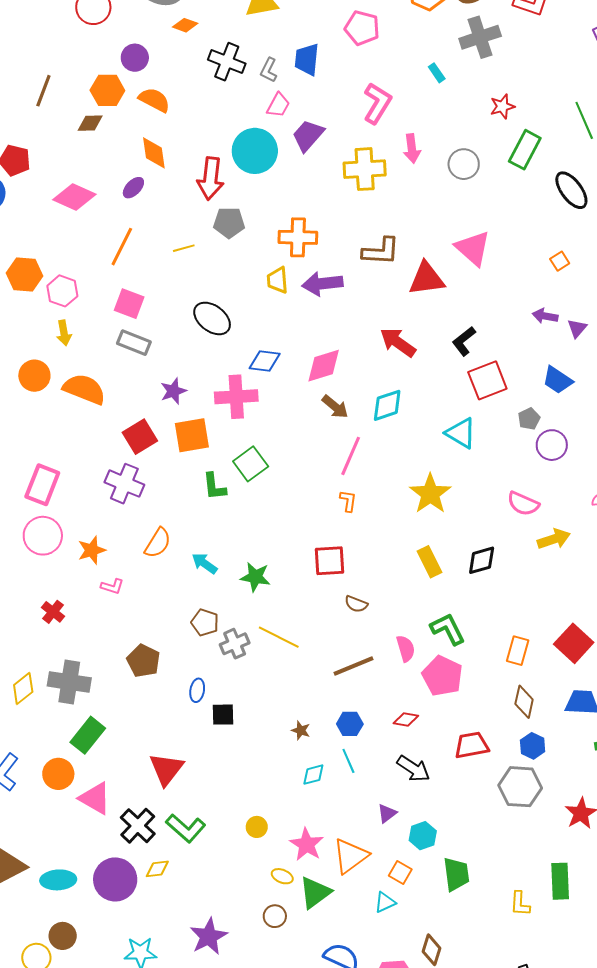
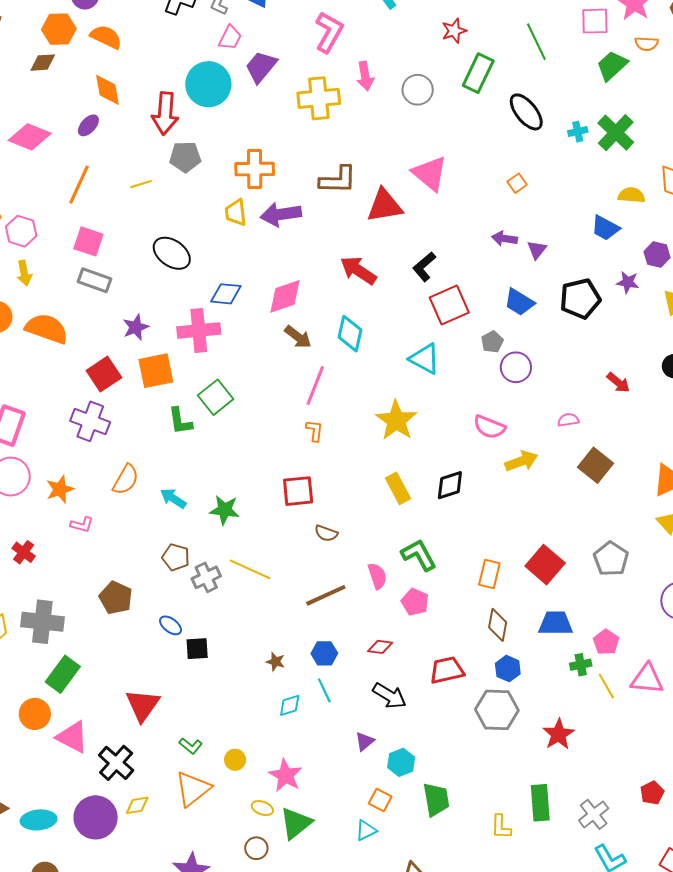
cyan diamond: (387, 405) -> (350, 334), turned -57
pink pentagon: (442, 676) -> (415, 602), size x0.7
blue ellipse: (197, 690) -> (171, 625), turned -60
green L-shape: (186, 828) -> (191, 746), moved, size x0.6
orange triangle: (350, 856) -> (193, 789), moved

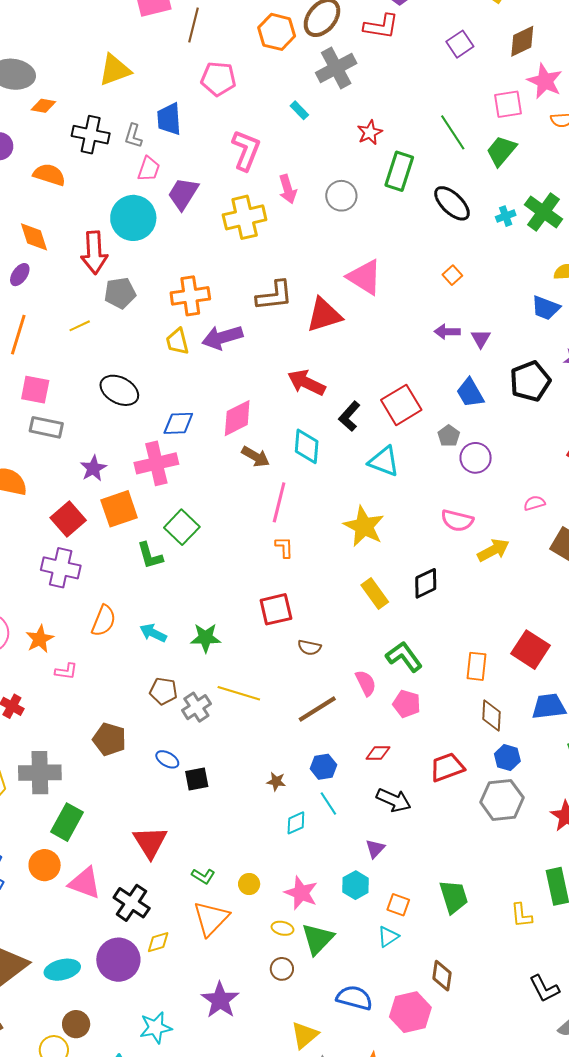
orange semicircle: (106, 37) -> (49, 175), moved
green trapezoid: (612, 66) -> (501, 151), moved
black L-shape: (424, 267) -> (349, 416), moved
blue trapezoid: (519, 302) -> (470, 393), turned 36
cyan hexagon: (401, 762) -> (356, 885), moved

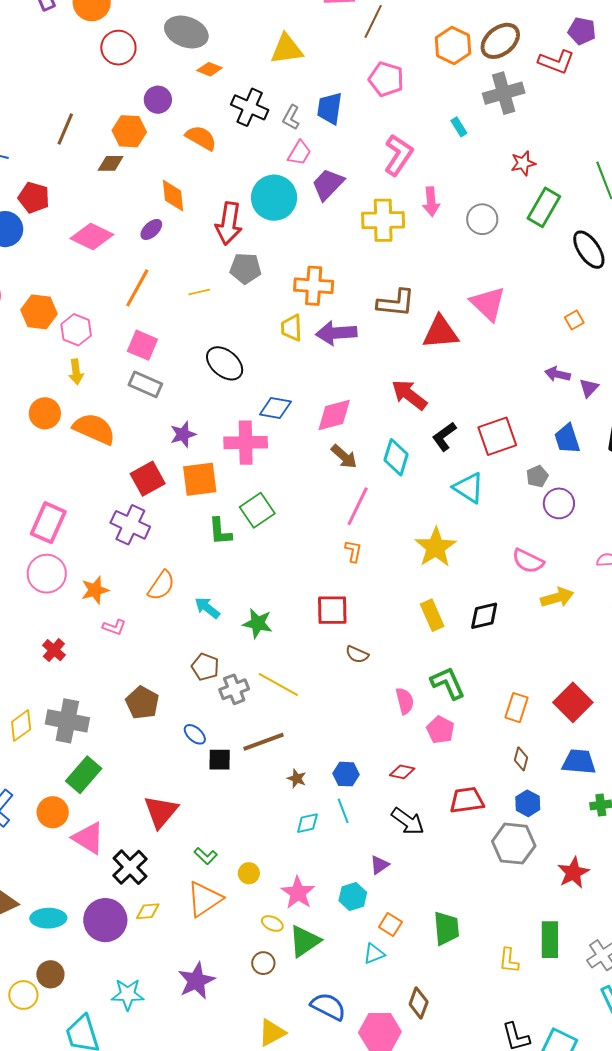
brown line: (317, 709) -> (264, 742), moved
brown diamond: (491, 716) -> (521, 759), size x0.7

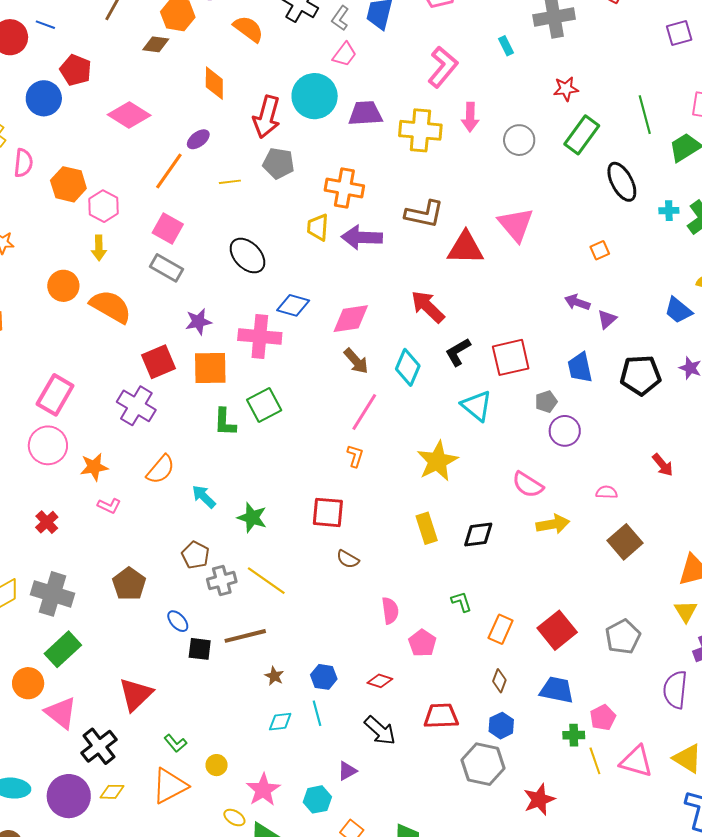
purple trapezoid: (328, 184) -> (365, 113), moved, turned 36
purple ellipse: (151, 229) -> (198, 139), moved
green L-shape: (448, 683) -> (461, 602), moved, size x0.6

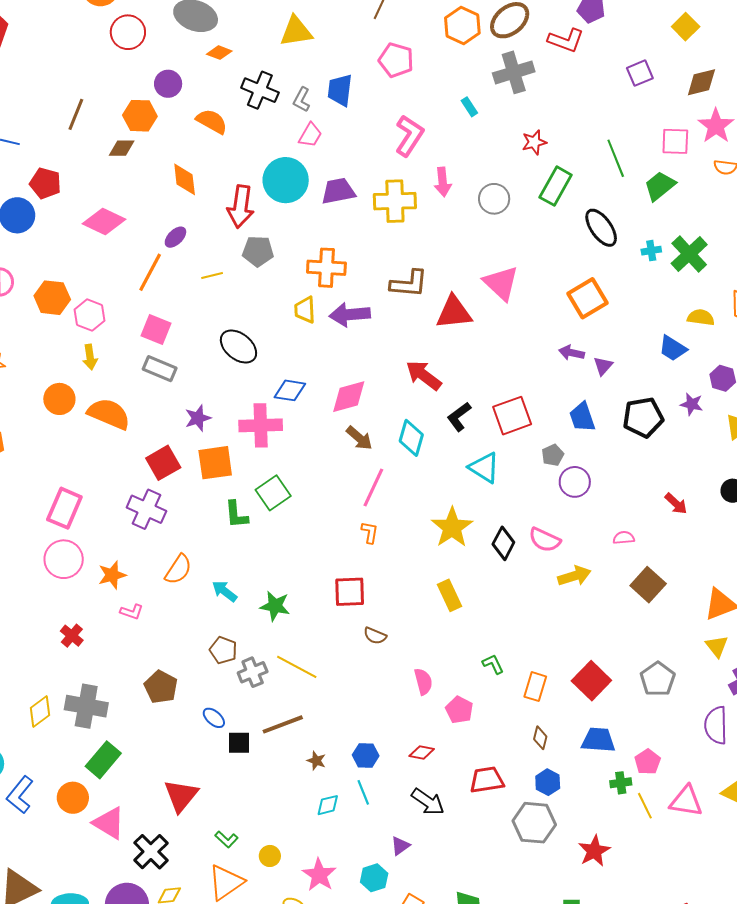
orange square: (600, 250) -> (587, 298), size x2.0
black diamond: (478, 535) -> (503, 543), moved, turned -48

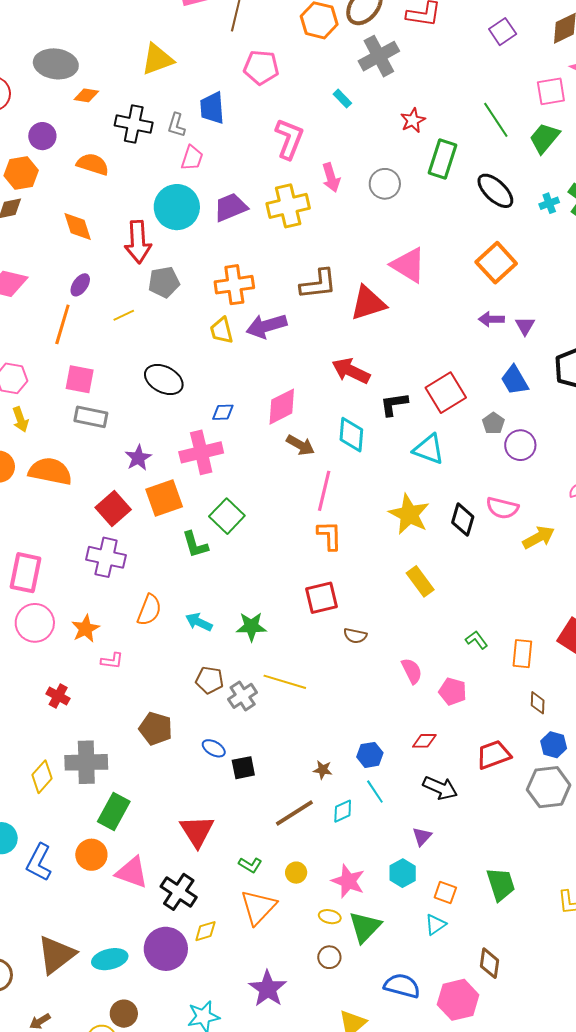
blue diamond: (290, 390) -> (223, 412), size x0.7
black L-shape: (459, 417) -> (394, 404), turned 40
orange L-shape: (370, 532) -> (330, 536), size x1.4
brown line: (283, 724) -> (294, 813), moved

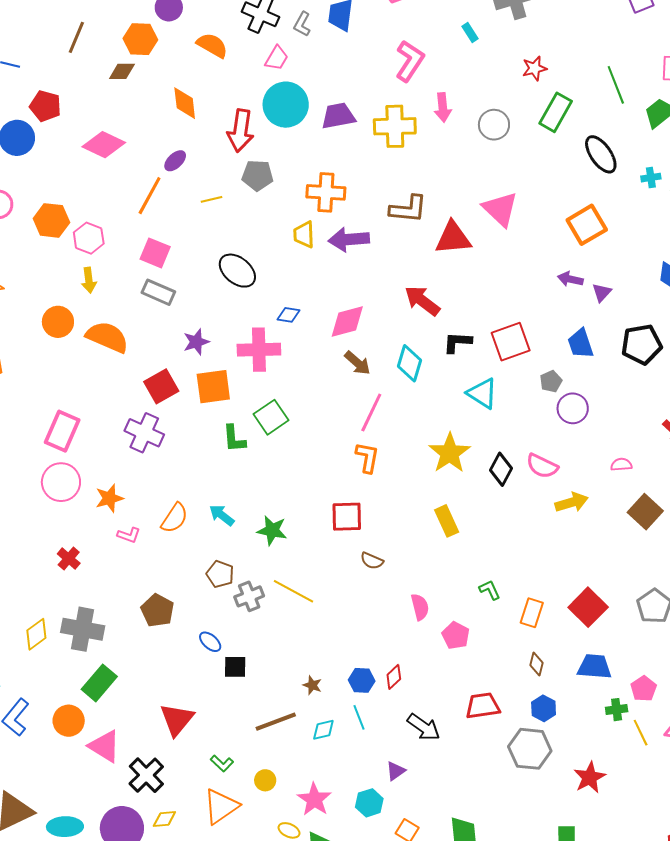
pink trapezoid: (192, 158) -> (277, 58), moved
orange semicircle: (149, 610) -> (175, 518), moved
red diamond: (424, 741) -> (394, 677), moved, turned -55

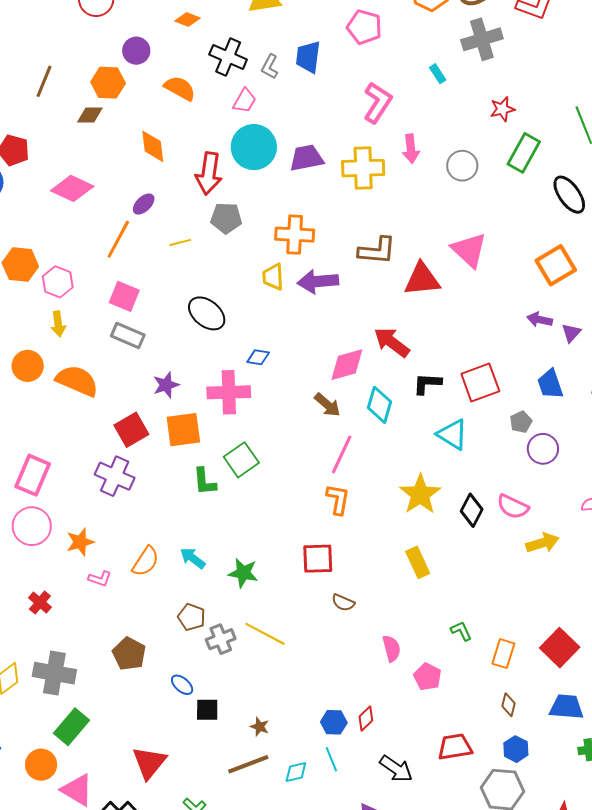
pink diamond: (347, 321) -> (347, 365), moved
brown star: (312, 685) -> (260, 727), moved

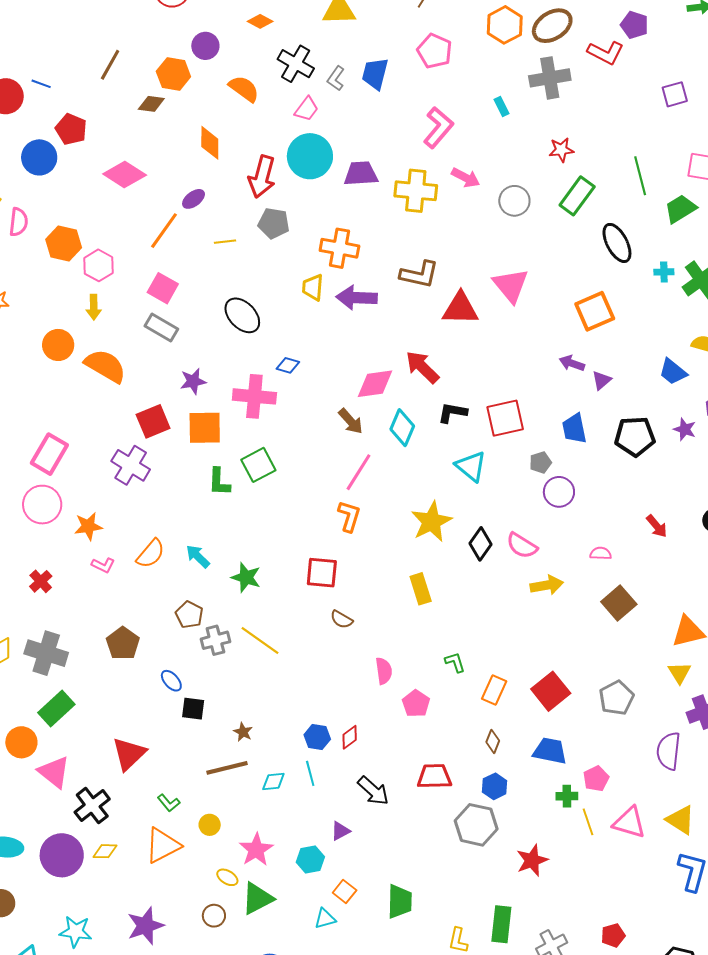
pink arrow: (411, 149) -> (466, 178), turned -64

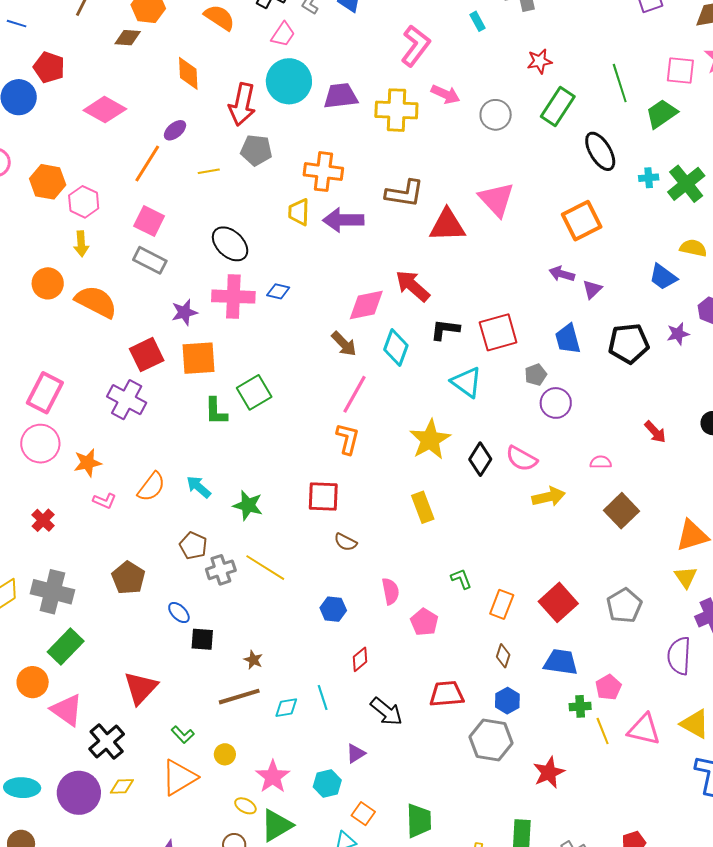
pink cross: (254, 396) -> (233, 297), moved
purple star: (685, 429) -> (678, 334), turned -30
blue hexagon: (317, 737) -> (333, 609), moved

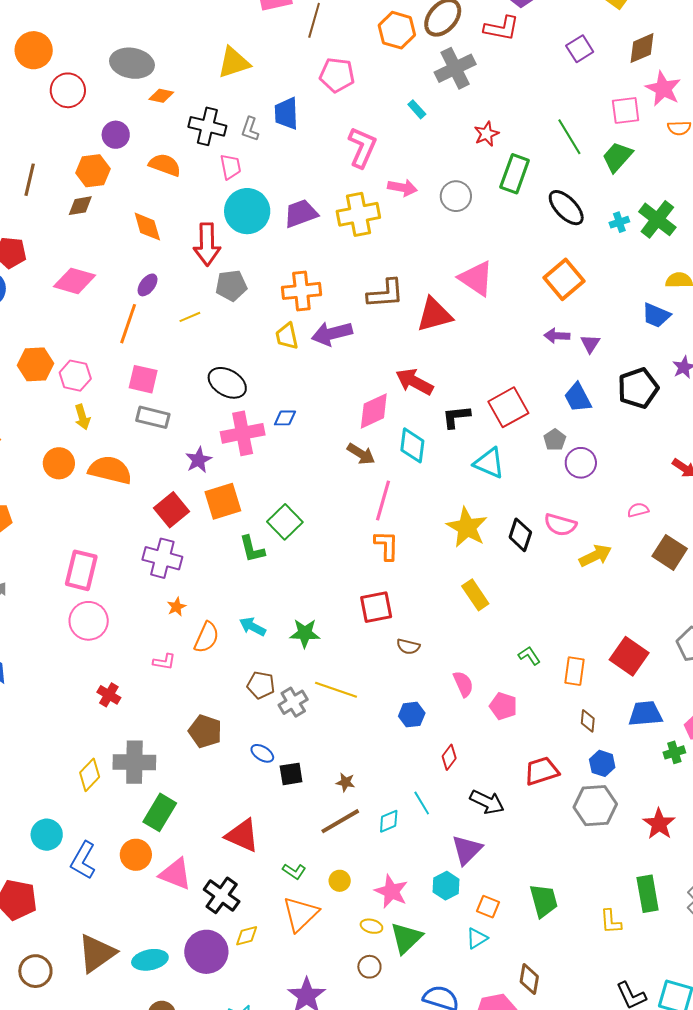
pink trapezoid: (283, 34) -> (231, 167), turned -32
orange star: (88, 463) -> (177, 607), moved, size x0.7
red triangle: (141, 688) -> (242, 835), turned -36
purple triangle: (356, 753) -> (467, 850), size x1.6

